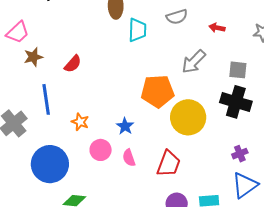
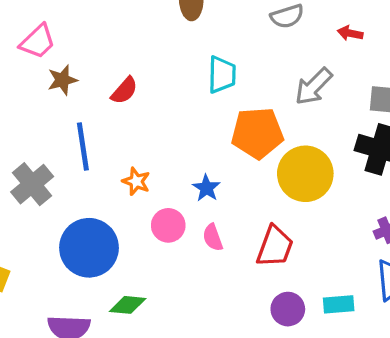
cyan trapezoid: (137, 30) -> (222, 75), moved

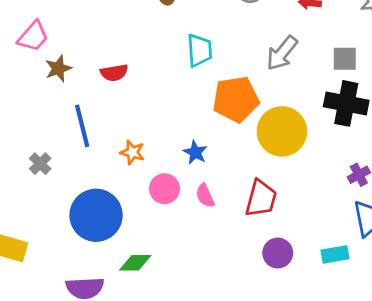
red semicircle: (124, 91) -> (114, 73), turned 44
gray cross: (32, 184) -> (40, 164), size x0.6
cyan rectangle: (339, 304) -> (335, 254), moved

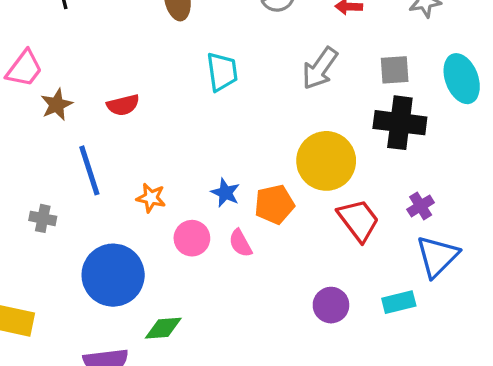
orange pentagon: (236, 99) -> (274, 204), moved, size x0.7
gray cross: (40, 164) -> (43, 218), turned -30
red trapezoid: (261, 198) -> (358, 220), moved, turned -48

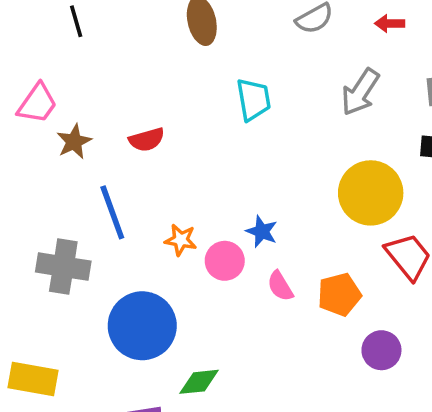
orange pentagon: (274, 204) -> (339, 294), moved
gray cross: (43, 218) -> (63, 267), size x1.8
pink circle: (192, 238) -> (225, 261), moved

